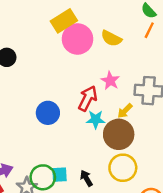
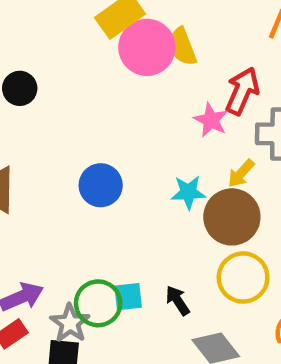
yellow semicircle: (111, 38) -> (182, 47), moved, turned 45
red arrow: (88, 98) -> (242, 91), moved

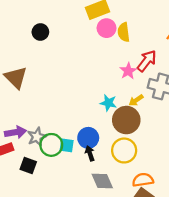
pink circle: (147, 47) -> (107, 28), size x0.7
blue circle: (101, 185) -> (88, 138), moved
gray star: (70, 323) -> (37, 137), moved

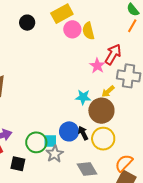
black circle: (40, 32) -> (27, 23), moved
gray star: (37, 137) -> (55, 154), moved
black arrow: (90, 153) -> (83, 133), moved
orange semicircle: (143, 180) -> (124, 163), turned -30

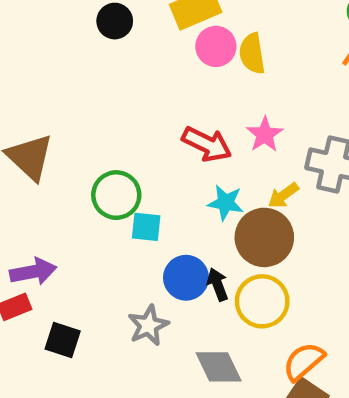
red arrow: (113, 54) -> (207, 144), moved, turned 80
cyan square: (50, 141) -> (146, 227), moved
green circle: (36, 142) -> (116, 195), moved

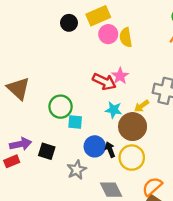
black circle: (115, 21) -> (69, 23), moved
pink star: (265, 134) -> (120, 76), moved
black square: (63, 340) -> (47, 151), moved

